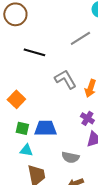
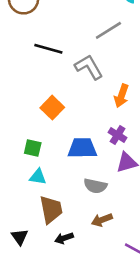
gray L-shape: (65, 79) -> (89, 67), moved
orange square: (16, 99) -> (52, 108), moved
blue trapezoid: (45, 128) -> (82, 148), moved

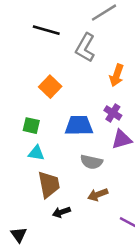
gray L-shape: (89, 67) -> (85, 48), turned -120
black triangle: (20, 237) -> (19, 235), moved

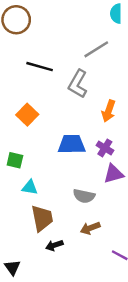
orange square: (50, 87) -> (27, 115), moved
green square: (31, 126) -> (15, 160), moved
blue trapezoid: (79, 126) -> (72, 144), moved

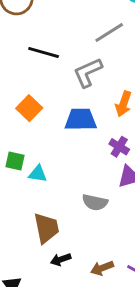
gray L-shape: (78, 84) -> (88, 72), turned 36
blue trapezoid: (72, 144) -> (81, 120), moved
cyan triangle: (30, 187) -> (38, 174), moved
brown arrow: (90, 228) -> (102, 268), moved

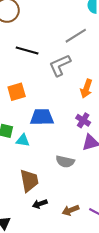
orange square: (29, 108) -> (17, 92), turned 30
blue trapezoid: (81, 120) -> (42, 117), moved

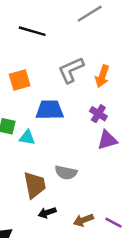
gray L-shape: (60, 65) -> (71, 70), moved
gray semicircle: (65, 162) -> (66, 173), moved

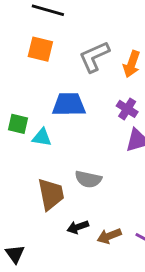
orange square: (20, 80) -> (40, 49), moved, turned 30
black arrow: (47, 213) -> (78, 227), moved

